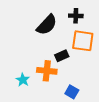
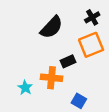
black cross: (76, 16) -> (92, 17), moved, turned -32
orange square: (83, 41) -> (91, 45), turned -30

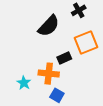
black cross: (92, 17) -> (79, 10), moved
blue square: (79, 101) -> (57, 95), moved

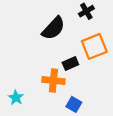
cyan star: (24, 83) -> (16, 98), moved
blue square: (57, 95) -> (74, 104), moved

